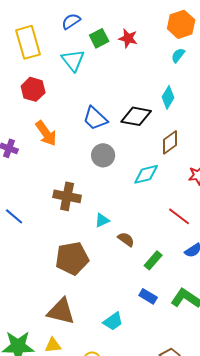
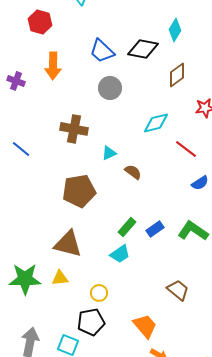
orange arrow: (46, 133) -> (53, 66), turned 36
cyan diamond: (146, 174) -> (156, 123), moved
green rectangle: (153, 260) -> (127, 227), moved
blue rectangle: (148, 296) -> (155, 229), turned -66

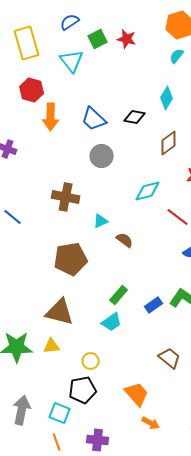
black diamond: (143, 49) -> (135, 117), size x0.7
orange arrow: (53, 66) -> (51, 117), moved
blue rectangle: (155, 229) -> (154, 305), moved

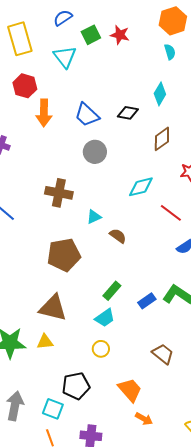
cyan semicircle: (177, 56) -> (170, 52), turned 126
yellow circle: (91, 361) -> (101, 349), moved

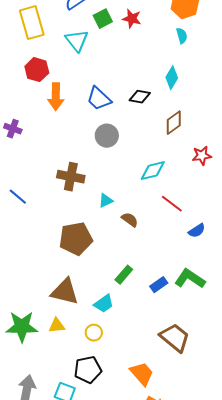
red line: (171, 213) -> (172, 204), moved
cyan trapezoid: (105, 318) -> (104, 304), moved
yellow circle: (101, 349) -> (94, 333), moved
brown trapezoid: (163, 354) -> (175, 338), size x1.4

